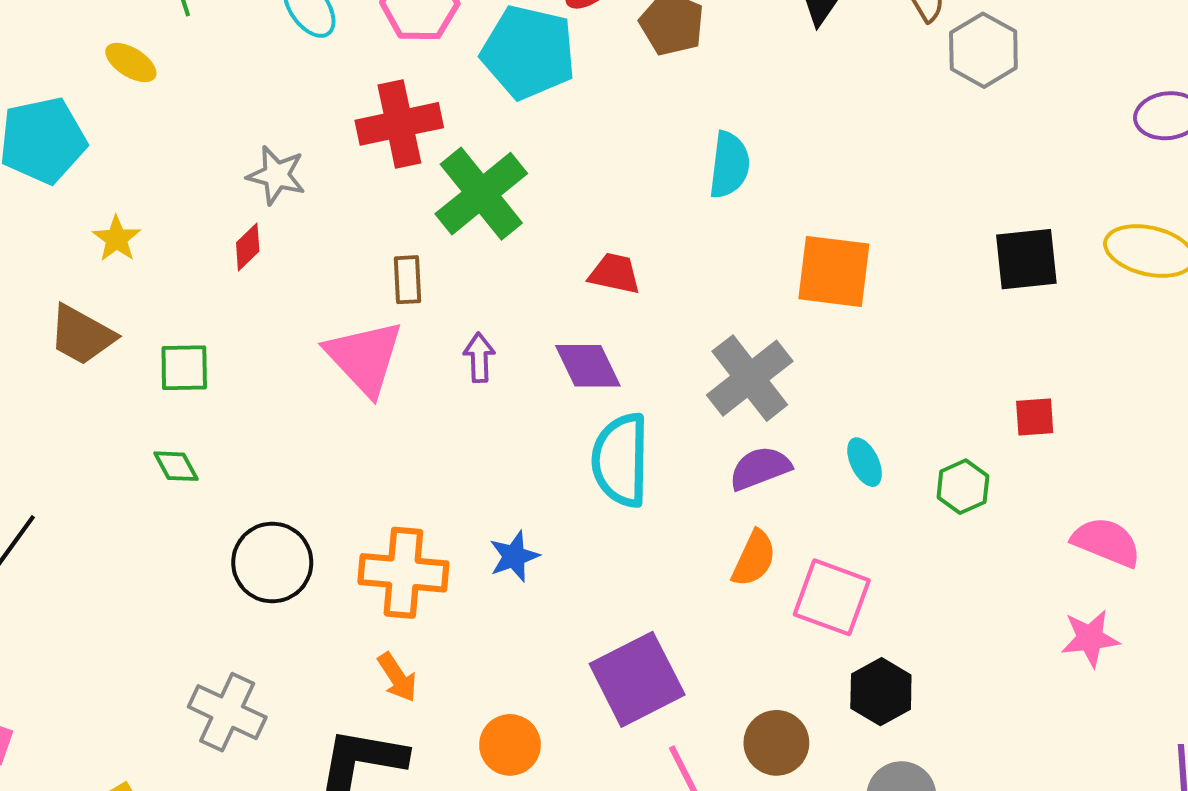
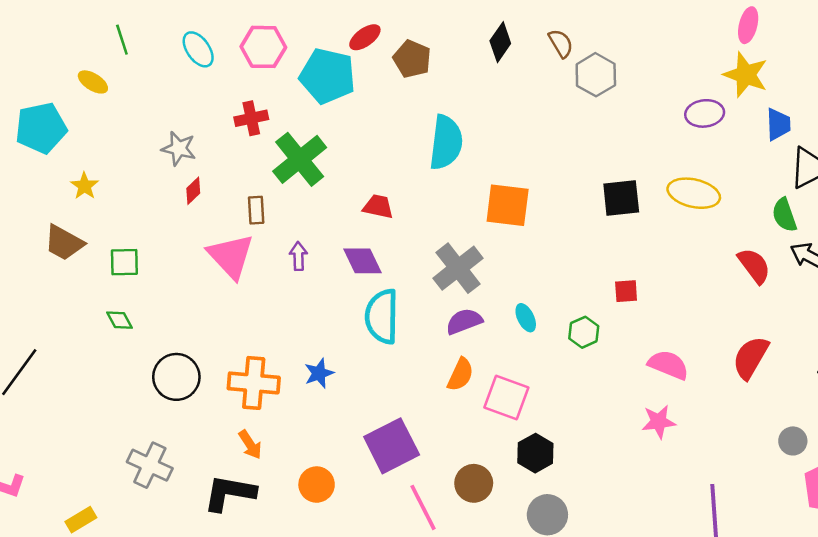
red cross: (399, 124) -> (251, 118), size x0.7
cyan semicircle: (729, 165) -> (446, 142), size x1.4
red diamond: (248, 247) -> (193, 191), moved

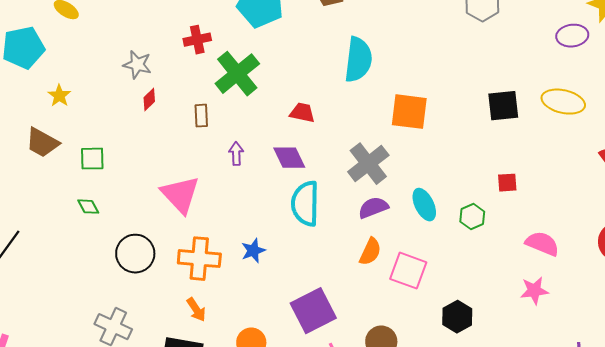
pink triangle: (231, 256) -> (180, 195), moved
cyan ellipse: (526, 318) -> (424, 205), size x1.4
black hexagon: (535, 453) -> (457, 317), moved

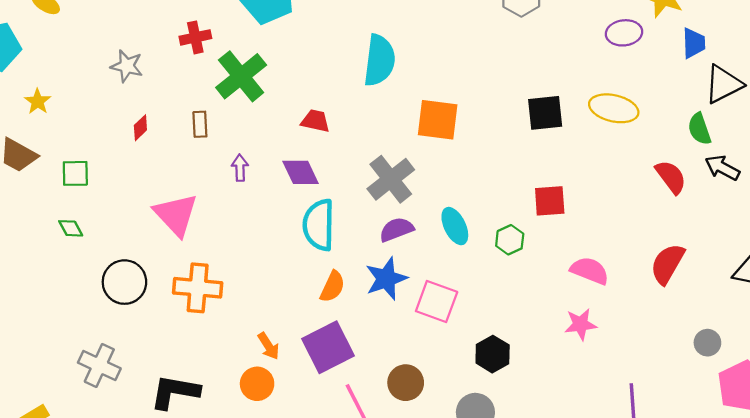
red diamond: (149, 100) -> (140, 128), moved
red square: (507, 183) -> (550, 201), size x1.4
blue star: (253, 251) -> (386, 279), moved, size x1.5
orange semicircle: (370, 252) -> (333, 287), moved
orange arrow: (196, 310) -> (268, 346), moved

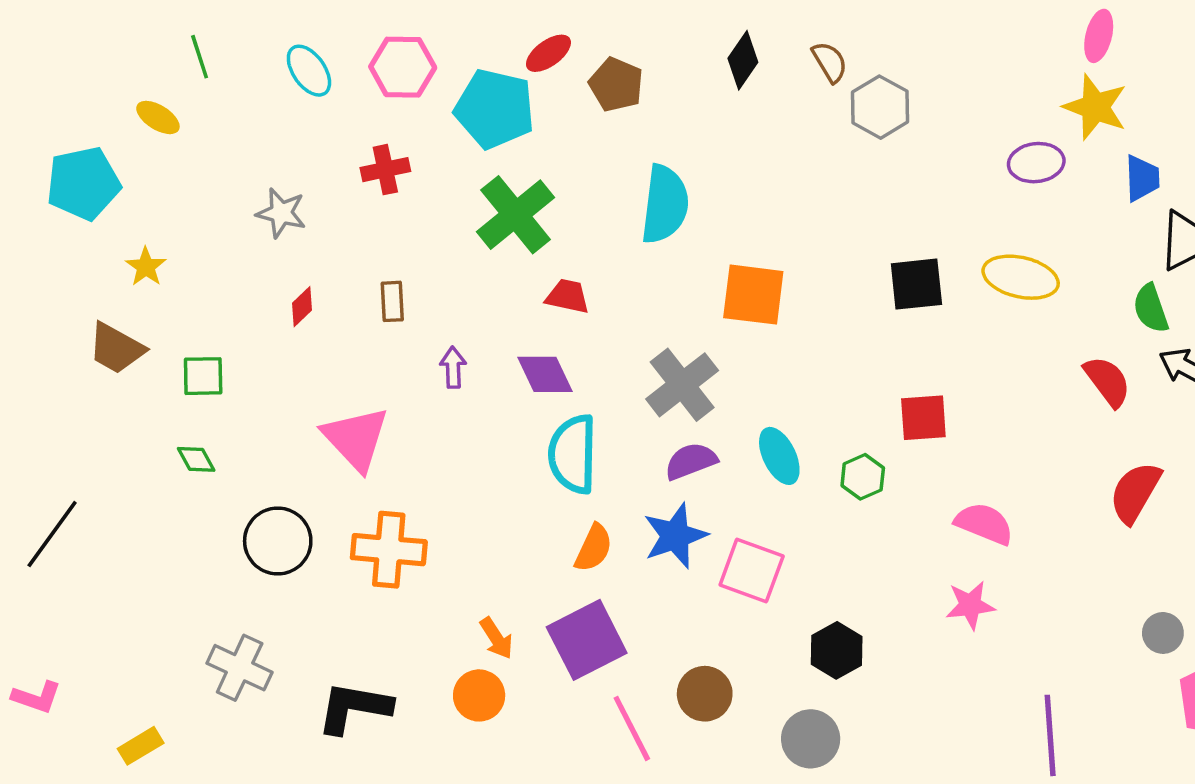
green cross: (241, 76) -> (516, 215), moved
red semicircle: (667, 264) -> (1135, 492), moved

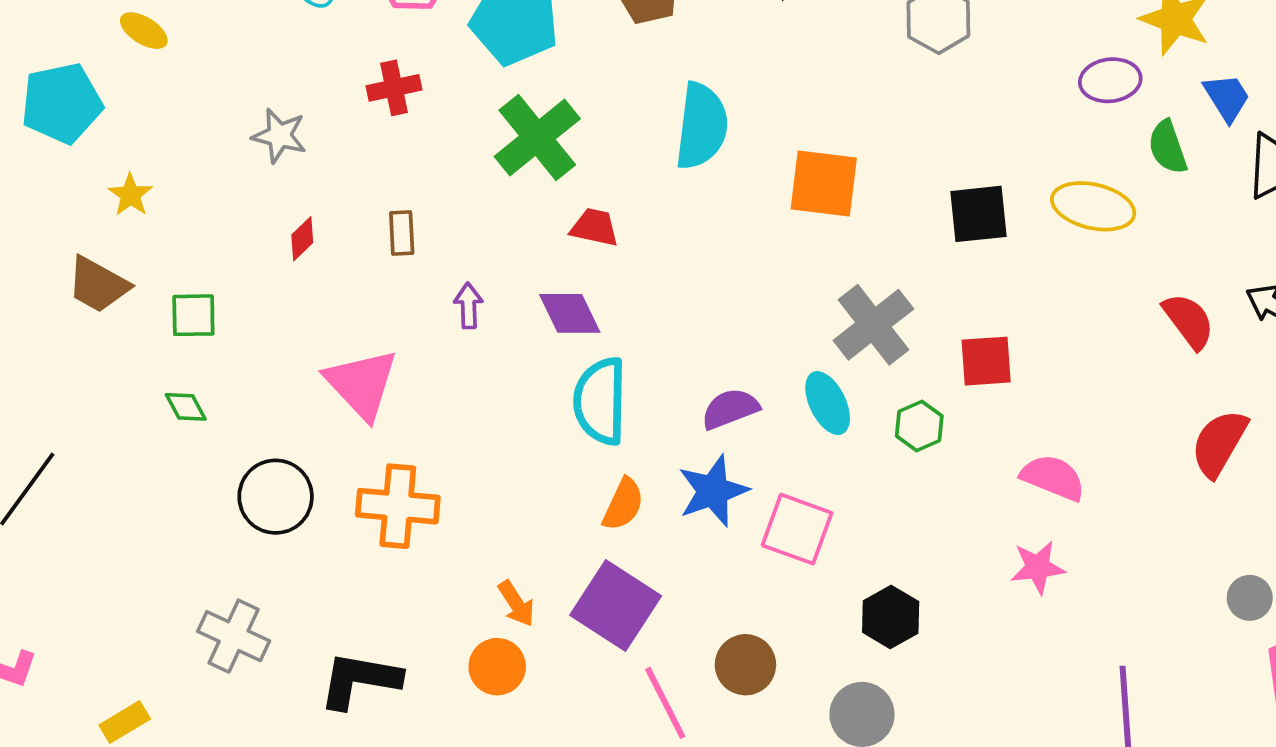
blue trapezoid: (1142, 178) -> (1227, 97), turned -30
orange square: (753, 295) -> (824, 183), moved
green semicircle: (1151, 308) -> (1168, 147), moved
gray cross: (682, 385) -> (873, 325), moved
purple square: (587, 640) -> (616, 606), turned -30

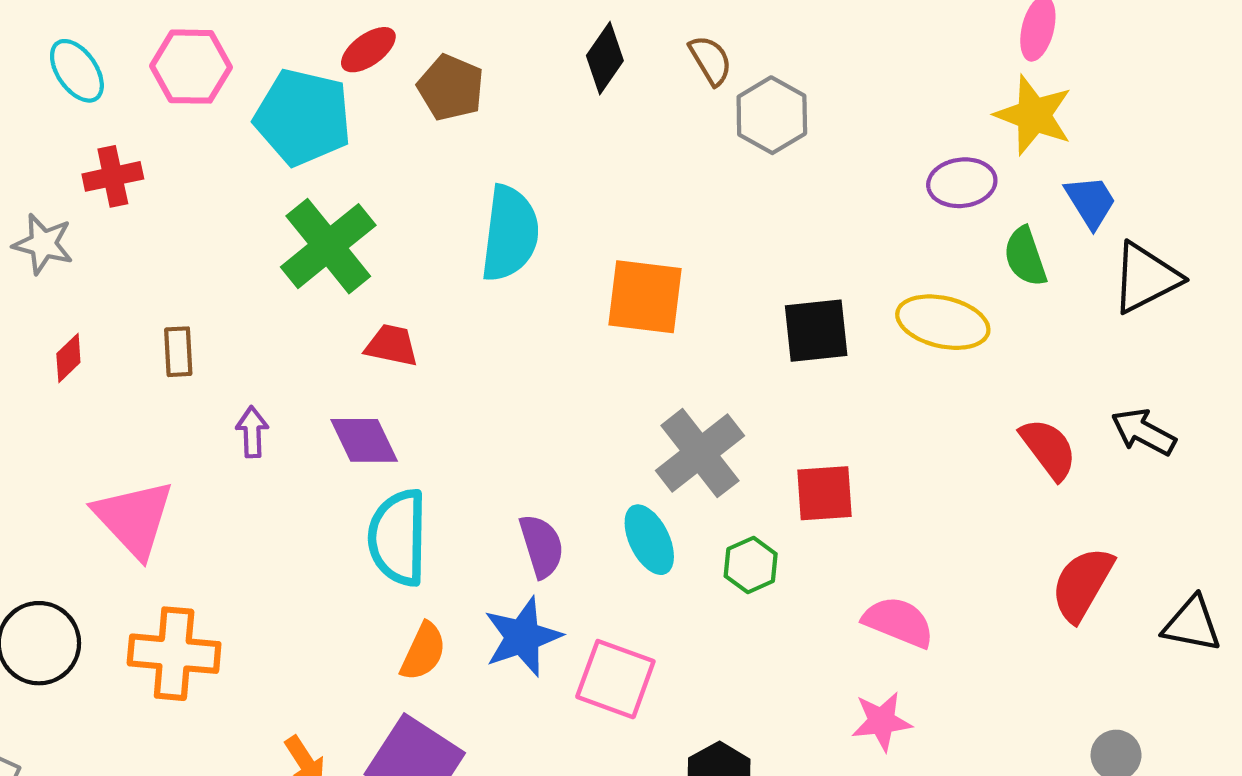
red cross: (394, 88) -> (113, 176), moved
purple semicircle: (730, 409) -> (542, 546), turned 94

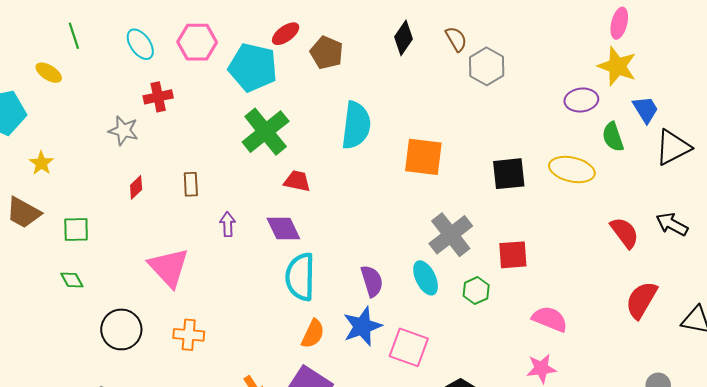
orange cross: (174, 654) -> (189, 335), size x0.7

